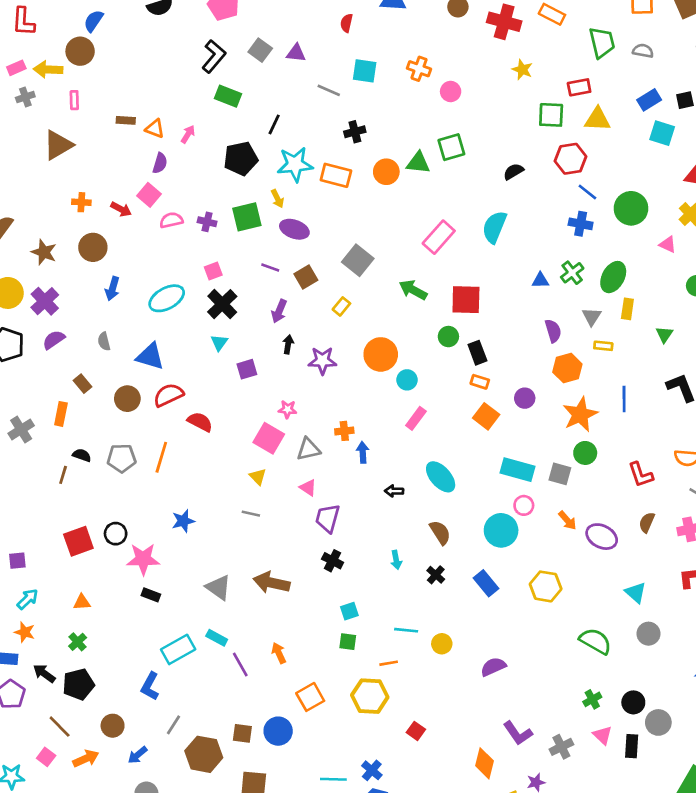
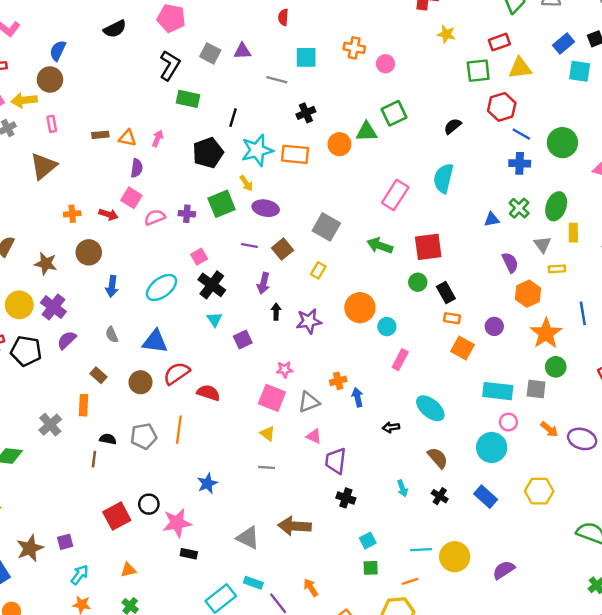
yellow circle: (442, 644) -> (455, 557), size x1.6

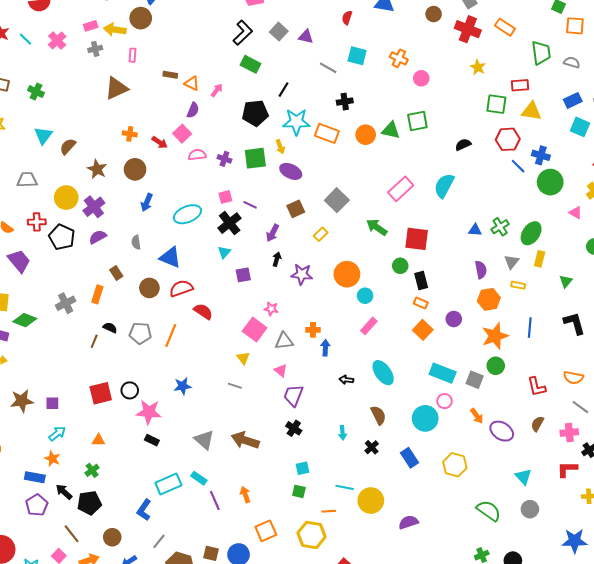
blue cross: (520, 163) -> (541, 155), moved
purple line: (249, 246) -> (250, 205), moved

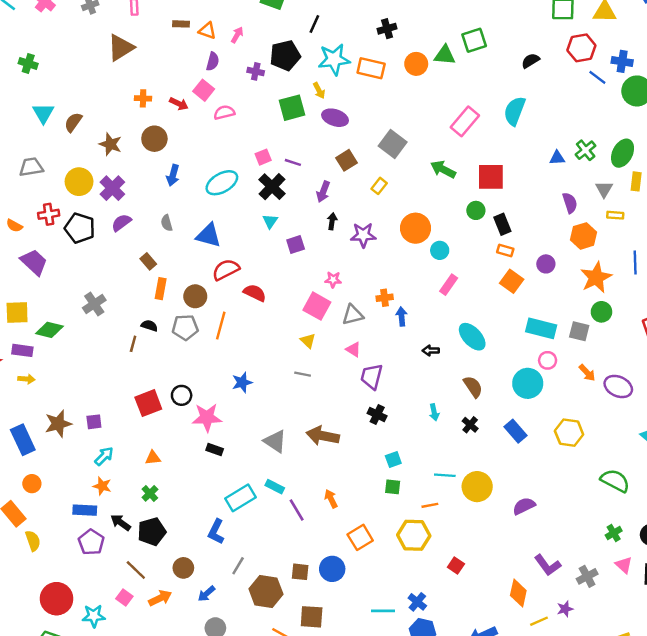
purple cross: (224, 159) -> (256, 71), moved
brown circle: (149, 288) -> (195, 296), moved
orange rectangle: (97, 294) -> (161, 289), moved

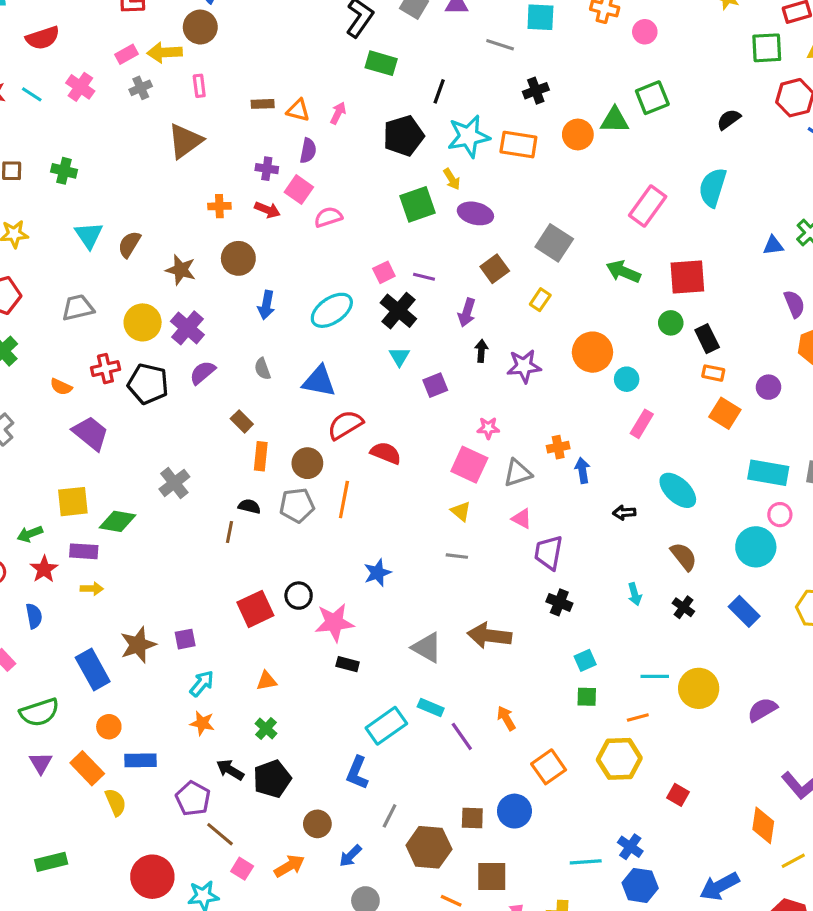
purple cross: (256, 71) -> (267, 169), moved
blue rectangle: (85, 510) -> (140, 760), moved
brown line: (136, 570) -> (220, 834), moved

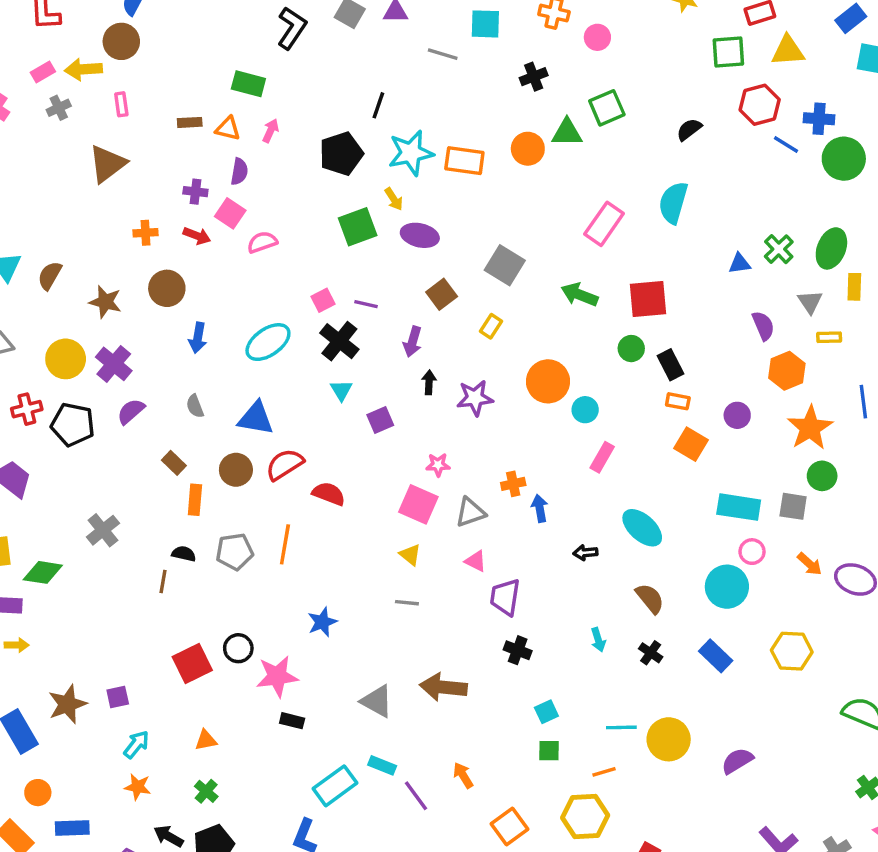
green rectangle: (381, 63) -> (248, 84), moved
black cross: (536, 91) -> (534, 77), moved
brown circle: (307, 463) -> (236, 470), moved

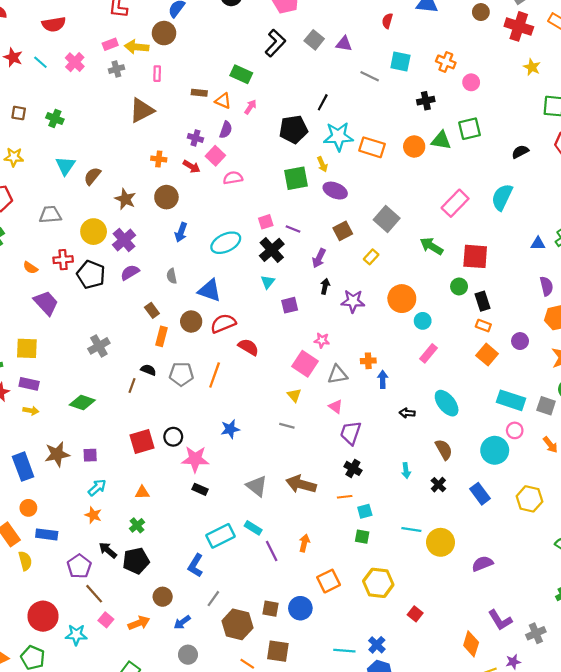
green diamond: (43, 572) -> (82, 403), moved
orange line: (604, 772) -> (345, 497), moved
orange arrow: (463, 775) -> (304, 543), turned 35

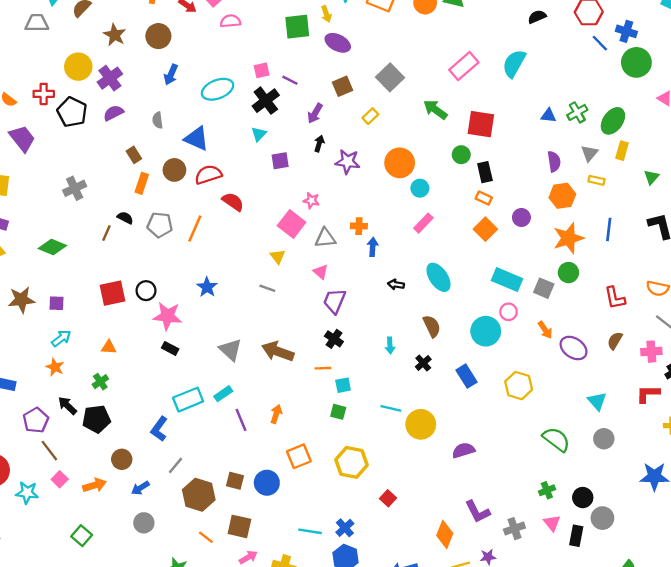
gray trapezoid: (50, 215) -> (37, 23), moved
blue star: (230, 429) -> (207, 287), turned -30
cyan rectangle: (253, 528) -> (223, 394), turned -70

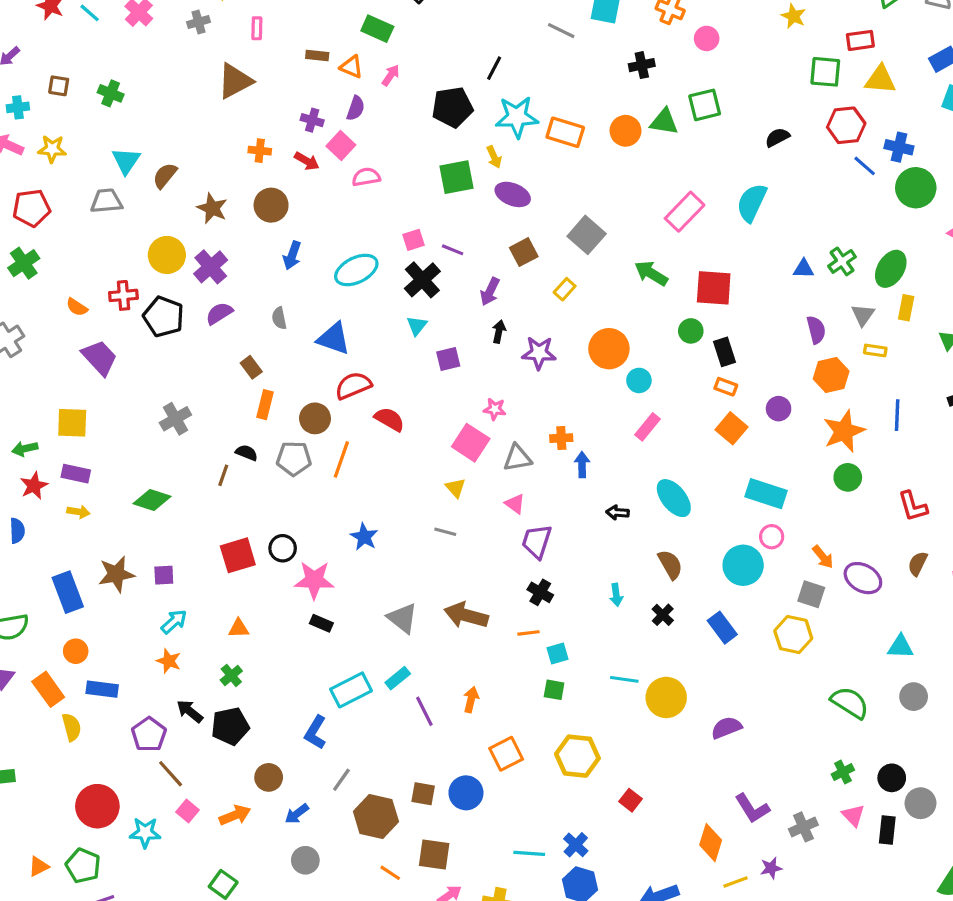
brown circle: (174, 170) -> (315, 418), moved
gray square: (544, 288) -> (811, 594), moved
cyan triangle: (597, 401) -> (900, 647), turned -42

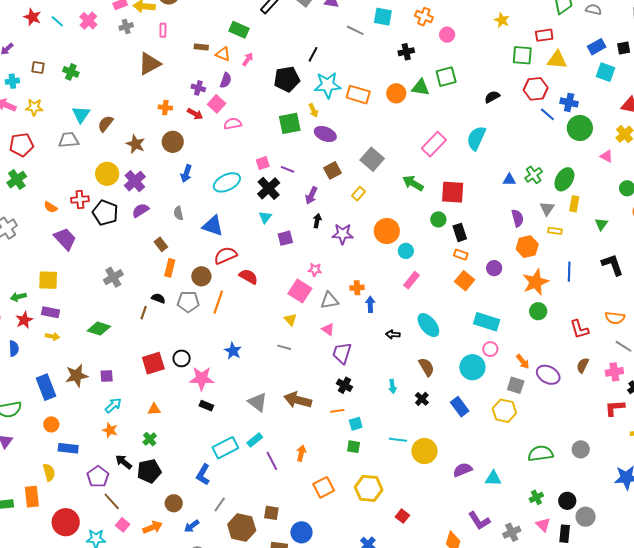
cyan triangle: (900, 647) -> (493, 478), moved
orange rectangle: (48, 689) -> (32, 497), moved, turned 30
green semicircle: (850, 703) -> (540, 453), turned -40
blue circle: (466, 793) -> (301, 532), moved

